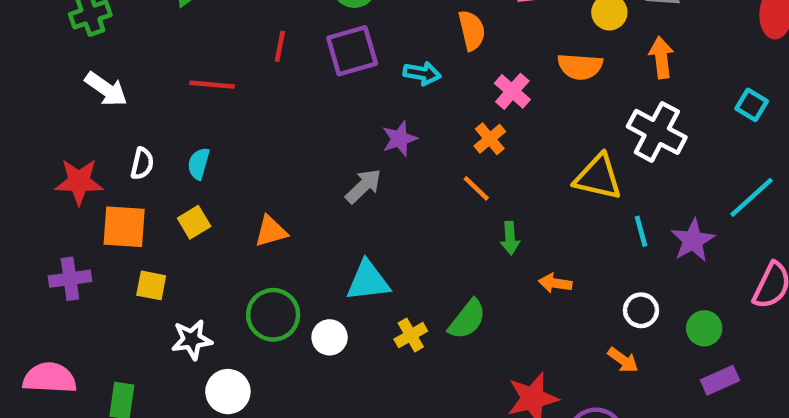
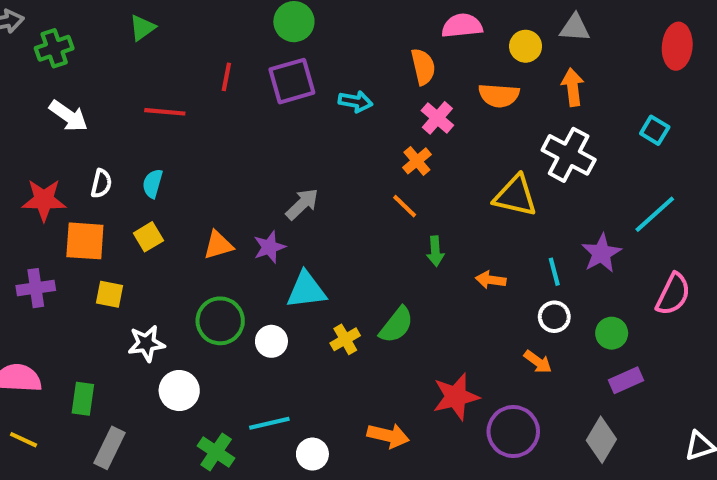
orange semicircle: (472, 30) -> (423, 67), moved
purple star: (399, 139) -> (269, 247), moved
cyan line: (641, 231) -> (554, 272), moved
orange arrow: (555, 283) -> (491, 280), moved

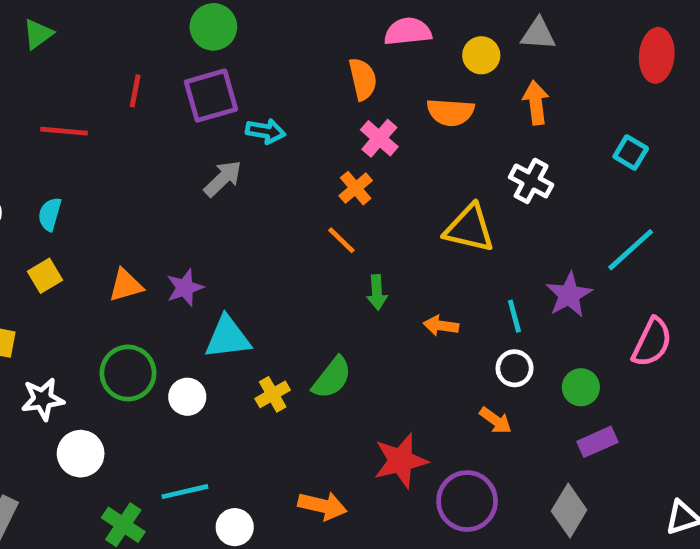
cyan arrow: (355, 102) -> (266, 131), moved
white cross: (569, 155) -> (531, 181), size x0.7
gray arrow: (302, 204) -> (223, 179), moved

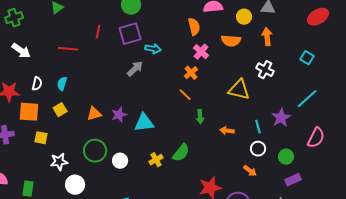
red ellipse: (657, 55) -> (318, 17), turned 55
cyan triangle: (228, 337) -> (144, 123), moved

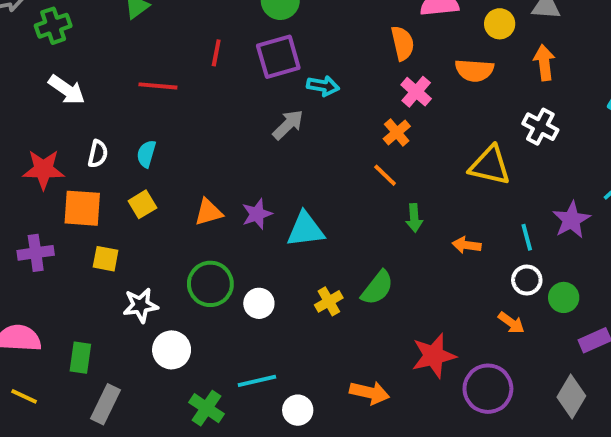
green circle: (286, 157) -> (564, 297), moved

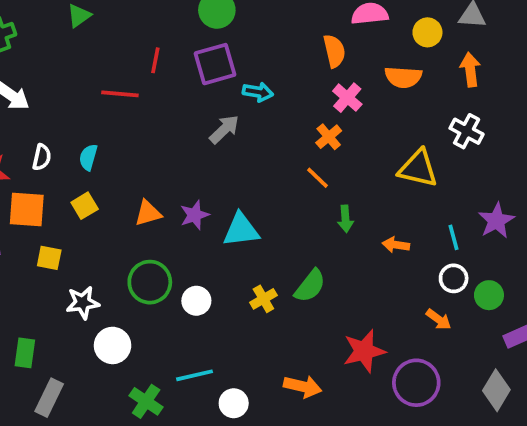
red line: (158, 86) -> (120, 94), moved

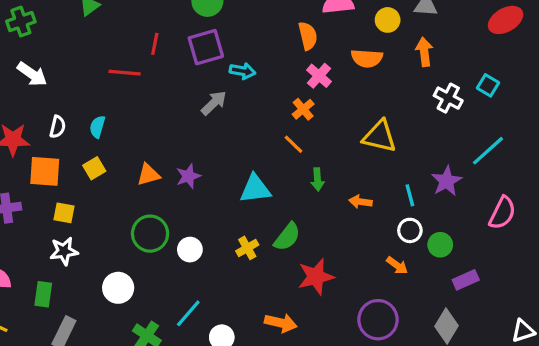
white cross: (467, 131) -> (448, 98), moved
cyan triangle: (241, 230) -> (255, 189), moved
white star: (83, 303) -> (64, 251), moved
red star: (364, 351) -> (316, 277), moved
cyan line: (195, 375) -> (188, 313), turned -36

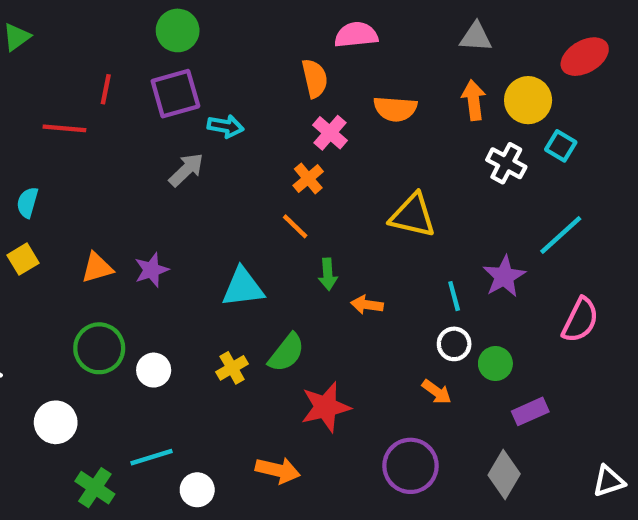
yellow circle: (388, 20) -> (528, 100), moved, size x1.4
orange arrow: (360, 202) -> (367, 305), moved
cyan line: (188, 313) -> (151, 457), turned 32

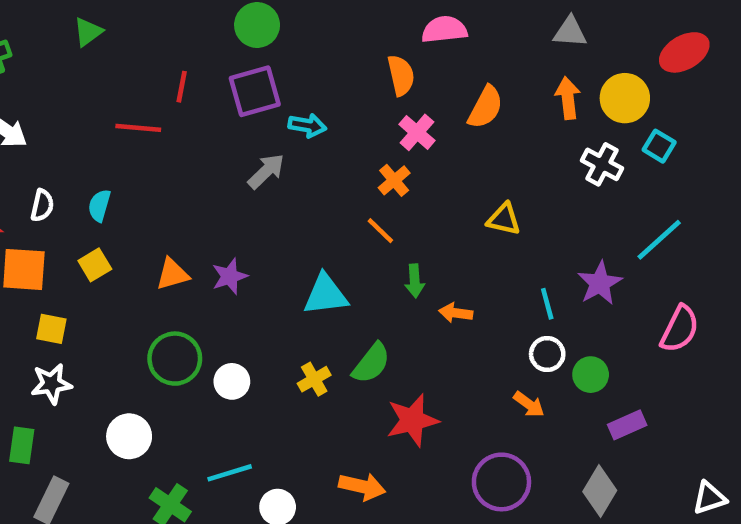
orange semicircle: (395, 109) -> (485, 107), turned -66
yellow triangle: (413, 216) -> (504, 219), size x0.7

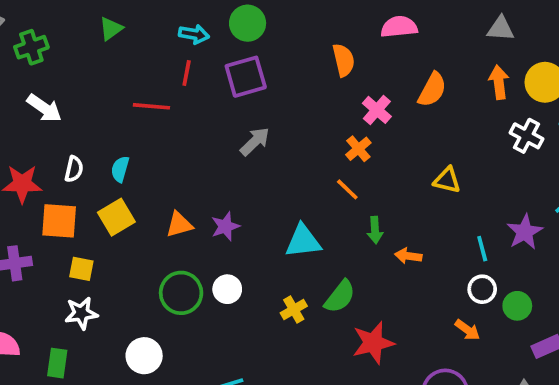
orange semicircle: (401, 75) -> (344, 60), moved
cyan arrow: (307, 126) -> (194, 34), moved
yellow square: (95, 265) -> (116, 217), size x1.4
white circle: (232, 381) -> (227, 289), moved

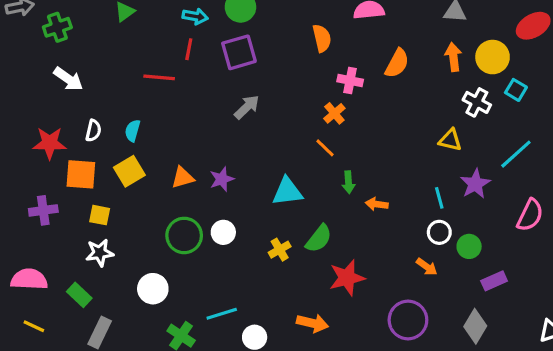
pink cross: (377, 110) -> (350, 81), turned -30
yellow triangle: (447, 180) -> (450, 140), moved
green rectangle: (57, 363) -> (79, 295), turned -55

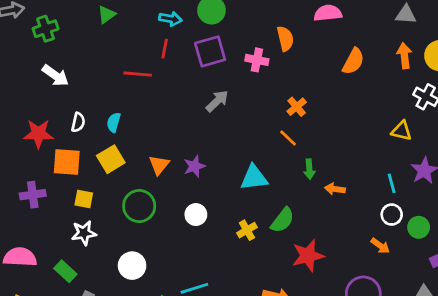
pink cross: (350, 81) -> (257, 60), moved
orange triangle: (183, 178) -> (159, 165), turned -35
green circle: (184, 235) -> (139, 206), moved

